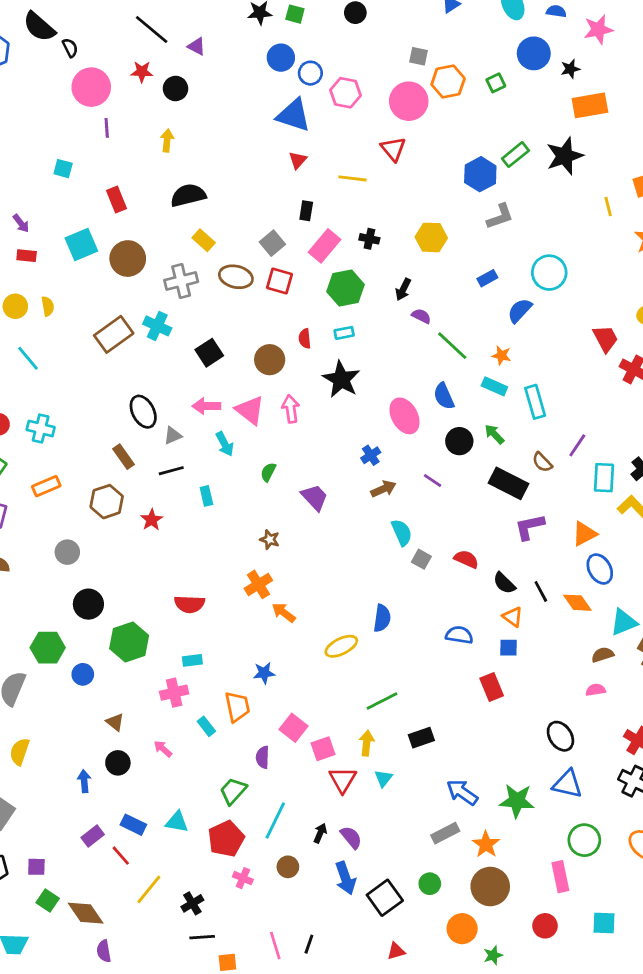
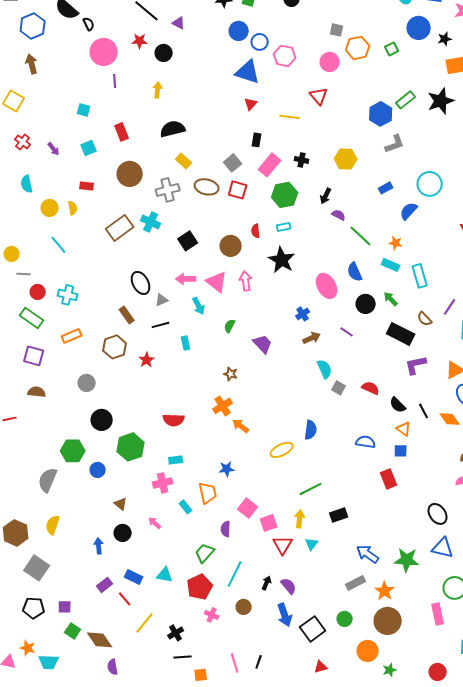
pink circle: (409, 101) -> (330, 62), size x0.7
cyan square: (81, 244) -> (89, 148), moved, size x0.7
red rectangle: (27, 256) -> (87, 186), moved
red circle: (545, 926) -> (438, 672), moved

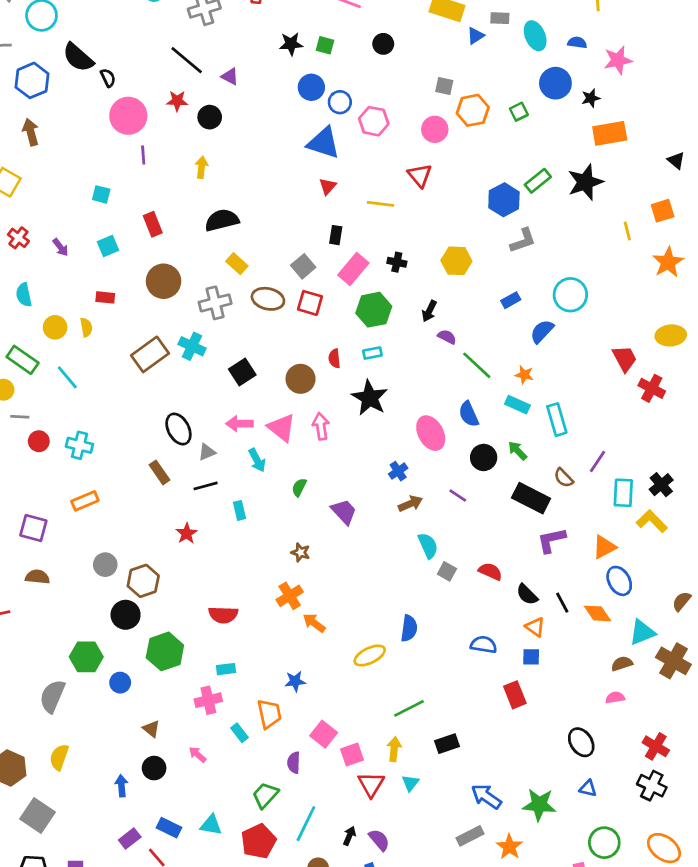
green rectangle: (32, 318) -> (23, 360), moved
brown hexagon: (115, 347) -> (143, 581), moved
blue triangle: (443, 548) -> (588, 788), size x0.6

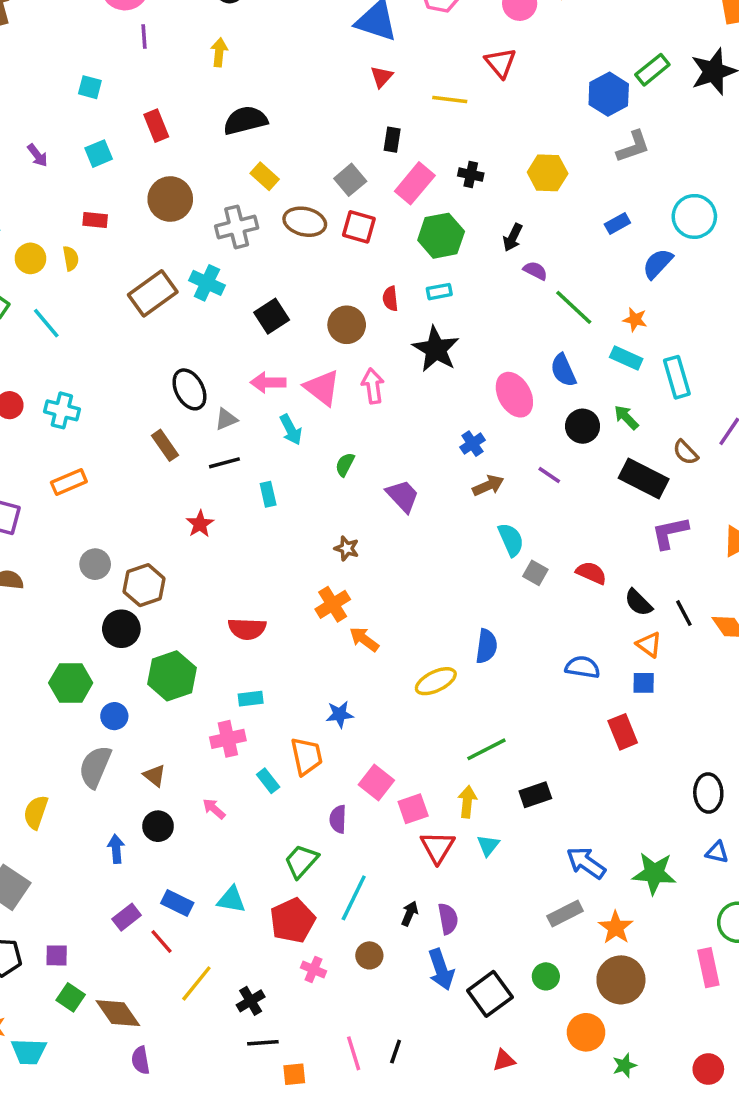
gray semicircle: (52, 696) -> (95, 767), moved
black ellipse: (581, 742) -> (708, 793), turned 32
purple semicircle: (379, 840) -> (448, 919), turned 30

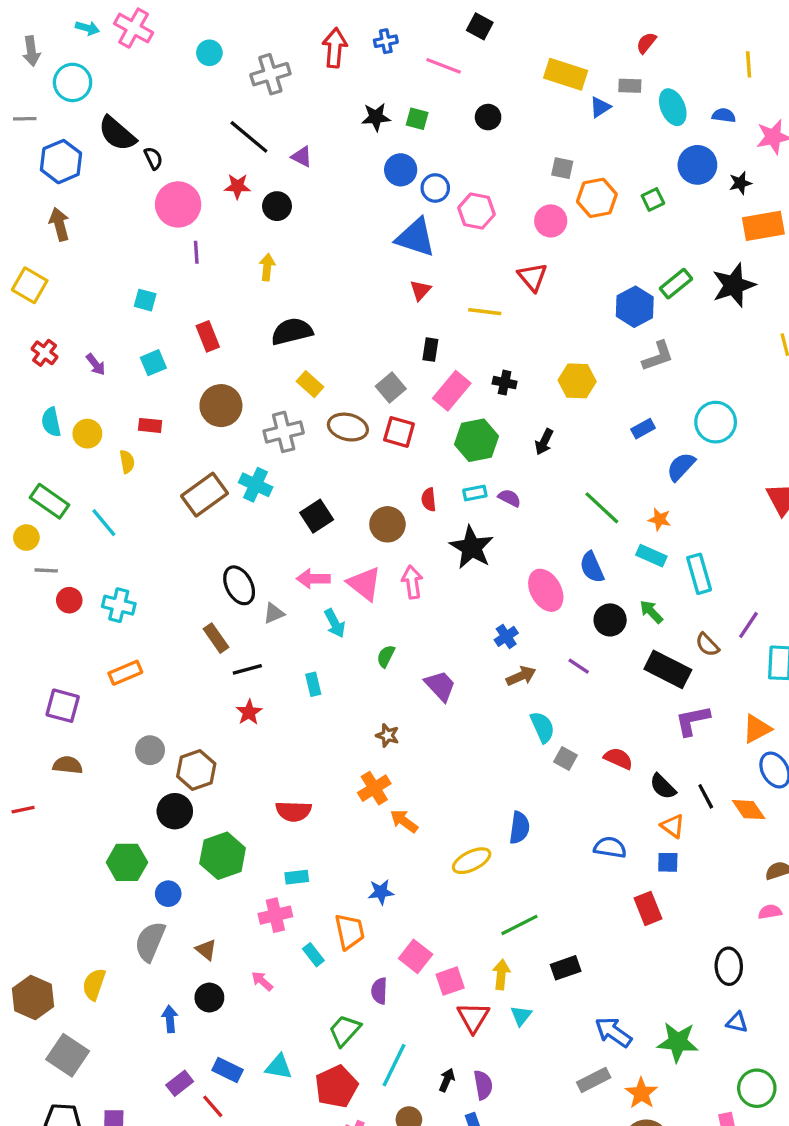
yellow circle: (30, 258) -> (87, 434), moved
purple semicircle: (535, 271) -> (509, 498), moved
black line: (224, 463) -> (247, 669), moved

